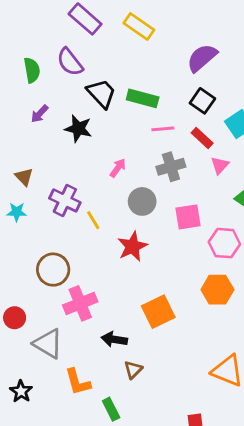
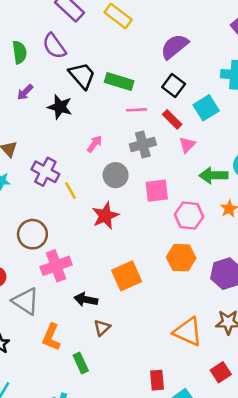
orange L-shape: (78, 382) -> (51, 337), turned 36

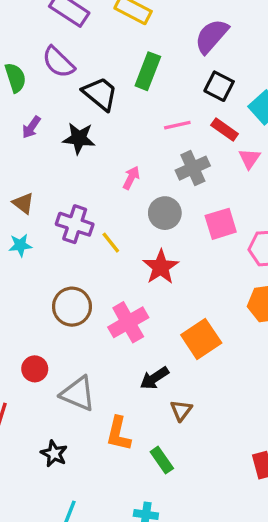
green rectangle: (119, 81) -> (148, 71), moved, turned -76
pink cross: (56, 266) -> (128, 322), moved
black arrow: (86, 300) -> (154, 378), turned -35

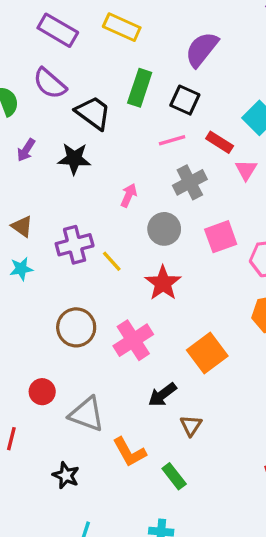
black square: (219, 86) -> (185, 100), moved
purple cross: (75, 224) -> (75, 245), turned -30
orange L-shape: (118, 434) -> (129, 452), turned -39

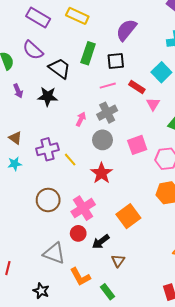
black square: (185, 100) -> (116, 61), turned -30
purple arrow: (26, 150) -> (18, 91), turned -56
gray cross: (190, 182) -> (107, 113), moved
red circle: (42, 392) -> (78, 233), moved

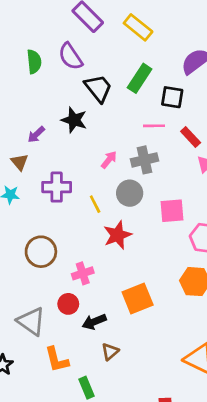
purple arrow: (18, 91) -> (36, 135), moved, turned 56
yellow line: (70, 160) -> (95, 204), moved
pink cross: (83, 208) -> (83, 273), size x0.7

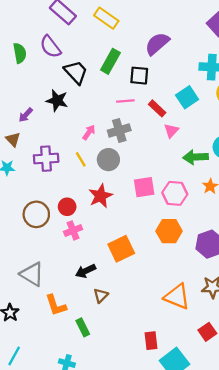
yellow line: (95, 204) -> (81, 159), moved
pink square: (172, 211) -> (144, 187), moved
red circle: (68, 304) -> (67, 207), moved

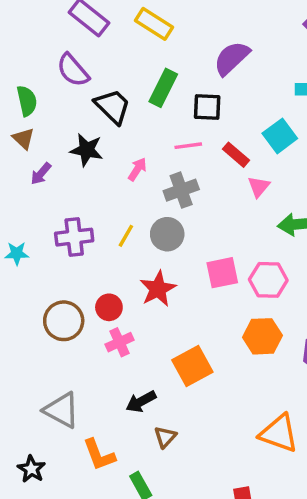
green semicircle: (20, 53) -> (27, 101), moved
pink arrow: (89, 132) -> (137, 169), moved
brown triangle: (13, 139) -> (23, 139), moved
yellow line: (81, 159) -> (126, 236), turned 63

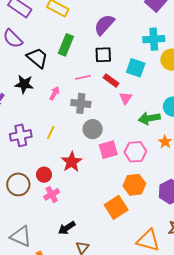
black square: (207, 107) -> (103, 55), moved
cyan square: (280, 136) -> (136, 68), turned -30
gray cross: (181, 190) -> (81, 103), turned 30
gray circle: (167, 234) -> (93, 129), moved
orange square: (192, 366) -> (116, 207), moved

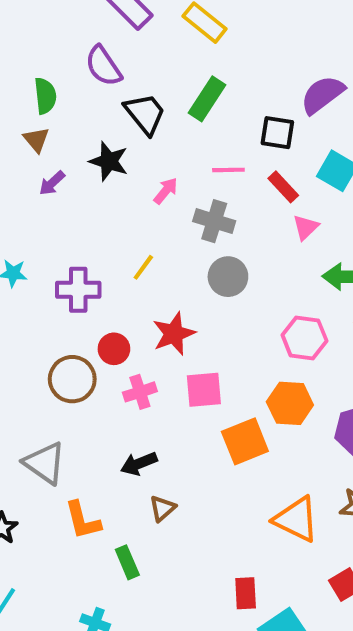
purple semicircle: (104, 25) -> (322, 95), moved
purple cross: (21, 135) -> (78, 290), moved
pink square: (108, 150) -> (204, 390), moved
brown circle: (18, 184) -> (72, 379), moved
pink cross: (52, 194) -> (140, 392), moved

